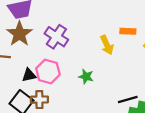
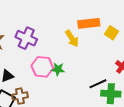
orange rectangle: (128, 31) -> (89, 23), size x1.5
pink hexagon: (48, 71) -> (42, 67), moved

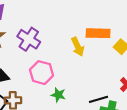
green star: (58, 69) -> (58, 95), moved

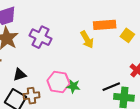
pink hexagon: (42, 73) -> (58, 82), moved

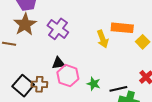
black triangle: (20, 75) -> (58, 63), moved
green star: (73, 86) -> (94, 84), moved

